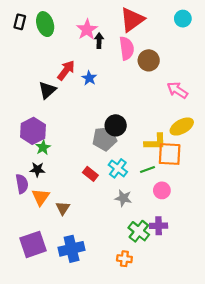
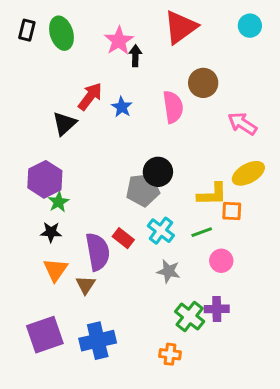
pink semicircle: (127, 48) -> (173, 107), moved
orange square: (170, 154) -> (232, 211), size x0.6
purple semicircle: (22, 184) -> (98, 252), moved, size x1.4

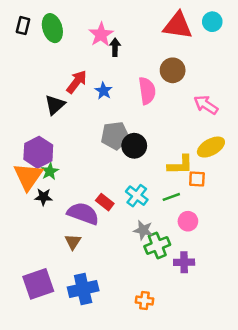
red triangle: (181, 27) -> (178, 26), moved, turned 44
gray pentagon: (143, 190) -> (115, 136), moved
purple semicircle: (98, 252) -> (83, 214), turned -60
orange triangle: (55, 270) -> (28, 176), moved, size x1.4
green cross: (190, 317) -> (157, 246), moved, turned 30

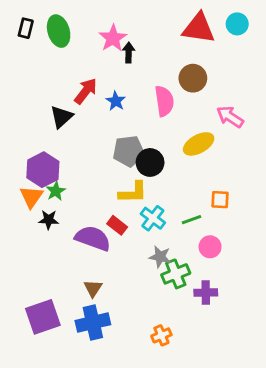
yellow ellipse: (211, 147) -> (199, 144), moved
yellow L-shape: (180, 165) -> (133, 193), moved
orange triangle: (28, 176) -> (31, 197), size x0.7
brown triangle: (73, 242) -> (93, 288), moved
orange cross: (144, 301) -> (161, 335), turned -30

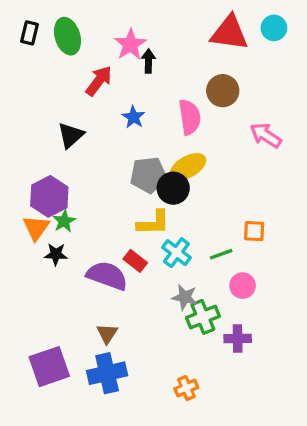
red arrow: (86, 91) -> (99, 81), moved
yellow ellipse: (199, 144) -> (188, 167), moved

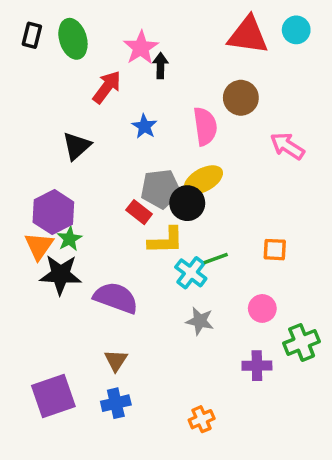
black star: (56, 254) -> (60, 275), size x1.6
green line: (221, 254) -> (216, 258), moved
red rectangle: (135, 261) -> (139, 212), moved
green cross: (203, 317) -> (302, 342), moved
blue cross: (107, 373) -> (116, 403), size x0.7

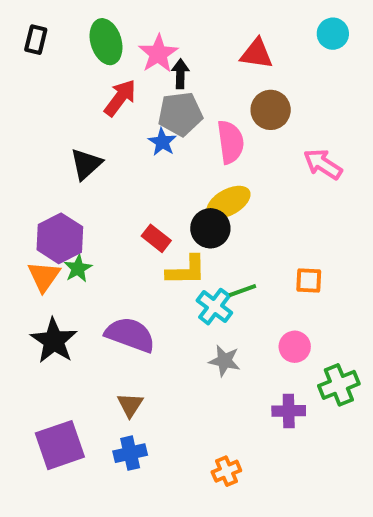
red triangle: (248, 35) -> (257, 54), moved, size x0.7
green ellipse: (73, 39) -> (106, 42), moved
gray pentagon: (160, 189) -> (180, 114), moved
black star: (60, 275) -> (54, 341), moved, turned 30

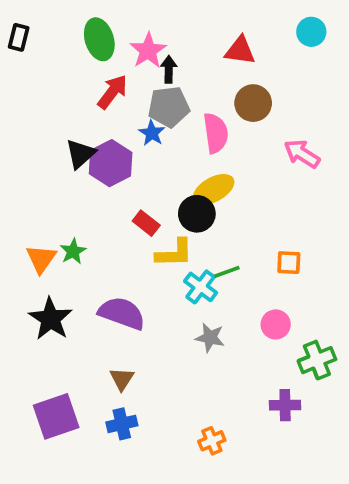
black rectangle: (36, 40) -> (19, 37), moved
purple hexagon: (60, 238) -> (111, 163), moved
purple cross: (289, 411) -> (285, 405), moved

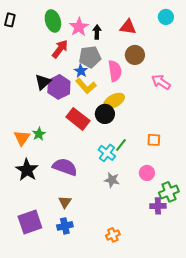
black arrow: (169, 69) -> (97, 32), moved
red rectangle: (146, 223) -> (78, 119), size x1.6
yellow L-shape: (174, 253) -> (86, 86), moved, turned 50
green line: (227, 272) -> (121, 145), turned -32
purple cross: (285, 405) -> (158, 206), moved

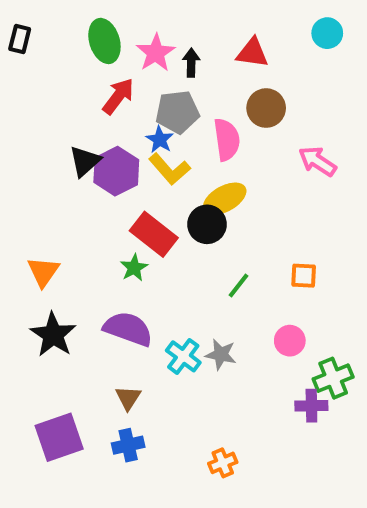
green star: (39, 134) -> (134, 268), moved
cyan cross: (107, 153) -> (183, 356), moved

